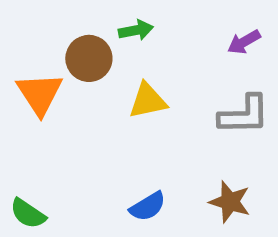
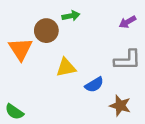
yellow triangle: (148, 101) -> (66, 67), moved
blue semicircle: (148, 206) -> (94, 85), moved

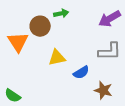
purple arrow: (127, 22) -> (110, 19), size x1.5

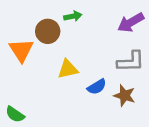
brown star: (103, 90) -> (124, 96), moved

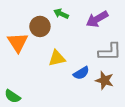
green arrow: (73, 16) -> (61, 14), turned -144
purple arrow: (131, 23) -> (97, 19), moved

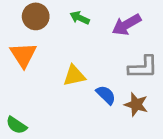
brown circle: (40, 26) -> (36, 16), moved
blue semicircle: (81, 73) -> (106, 95), turned -105

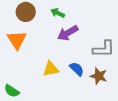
purple arrow: (126, 25) -> (68, 33), moved
yellow triangle: (74, 76) -> (51, 69), moved

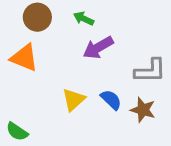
orange triangle: (17, 40) -> (24, 58), turned -35
yellow triangle: (51, 69) -> (73, 100), turned -30

